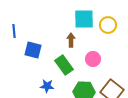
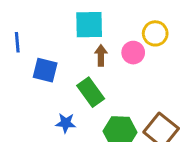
cyan square: (84, 19) -> (89, 25), moved
pink circle: (93, 59) -> (133, 53), moved

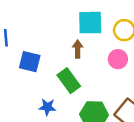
cyan square: (89, 25) -> (90, 23), moved
pink circle: (133, 53) -> (118, 59), moved

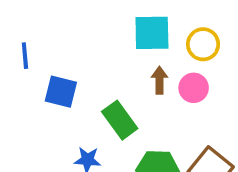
brown arrow: (78, 49) -> (159, 80), moved

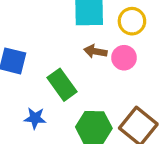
brown arrow: (159, 80) -> (95, 51), turned -80

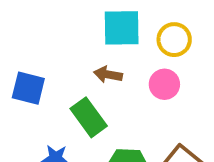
brown arrow: (95, 51) -> (108, 75), moved

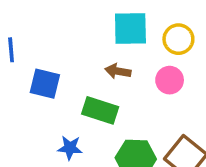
green rectangle: (89, 117) -> (100, 110), turned -36

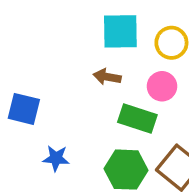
blue square: (45, 84) -> (24, 109), moved
green rectangle: (100, 110) -> (137, 118), moved

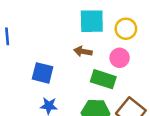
blue square: (24, 109) -> (43, 73), moved

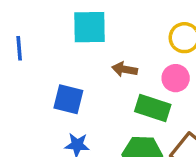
cyan square: (92, 21) -> (89, 27), moved

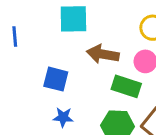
brown arrow: (125, 69) -> (103, 54), size x1.5

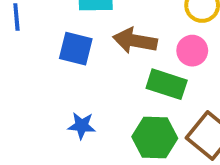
blue square: (56, 79) -> (76, 49), moved

